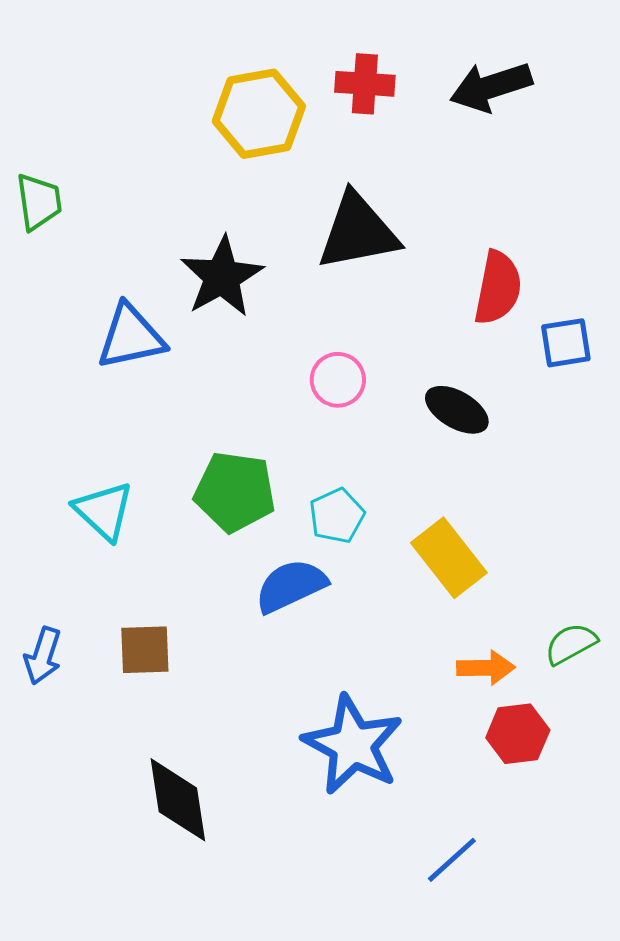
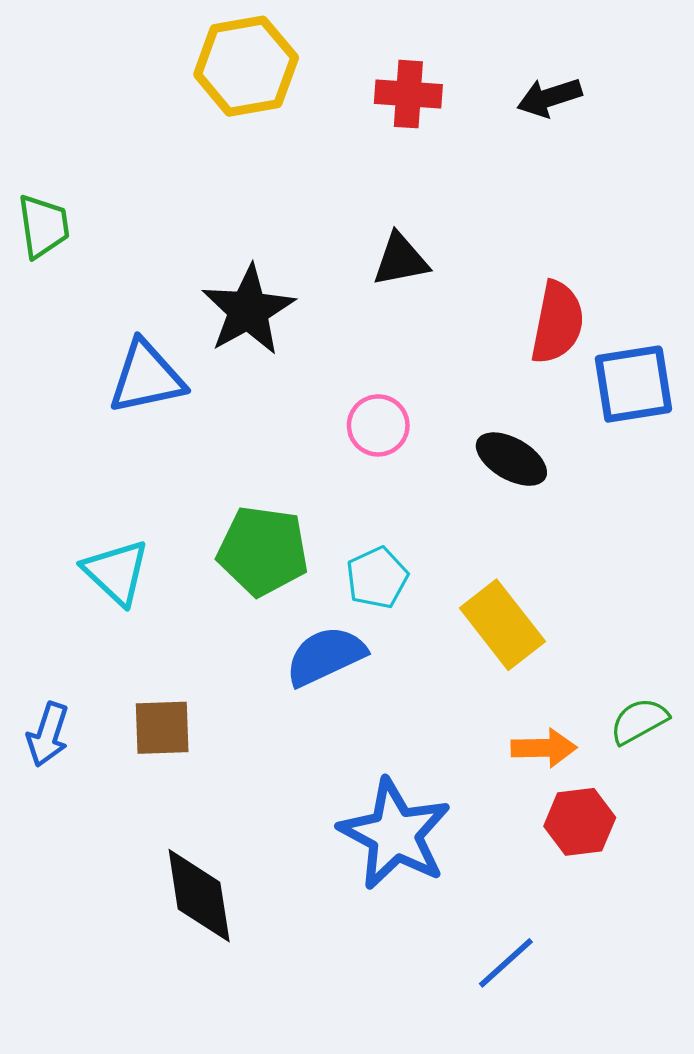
black arrow: (491, 87) -> (549, 97), size x0.7
yellow hexagon: (259, 114) -> (246, 66), moved
black triangle: (358, 232) -> (401, 260), size x0.6
blue square: (566, 343) -> (633, 384), size x1.4

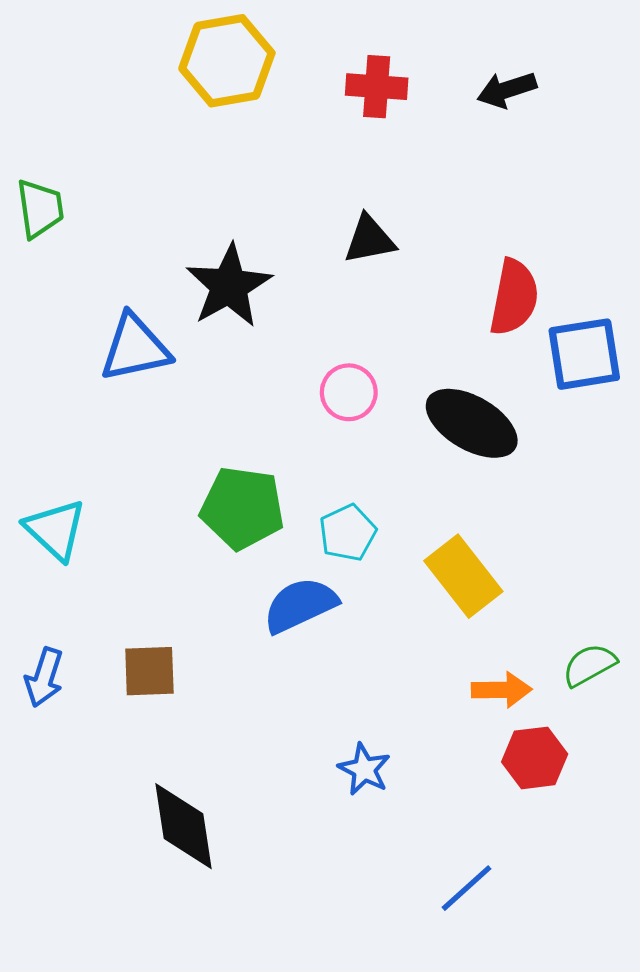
black ellipse: (511, 459) -> (472, 423), size x1.4
cyan triangle: (116, 572) -> (55, 530), moved
blue star: (395, 834) -> (364, 769), size x0.5

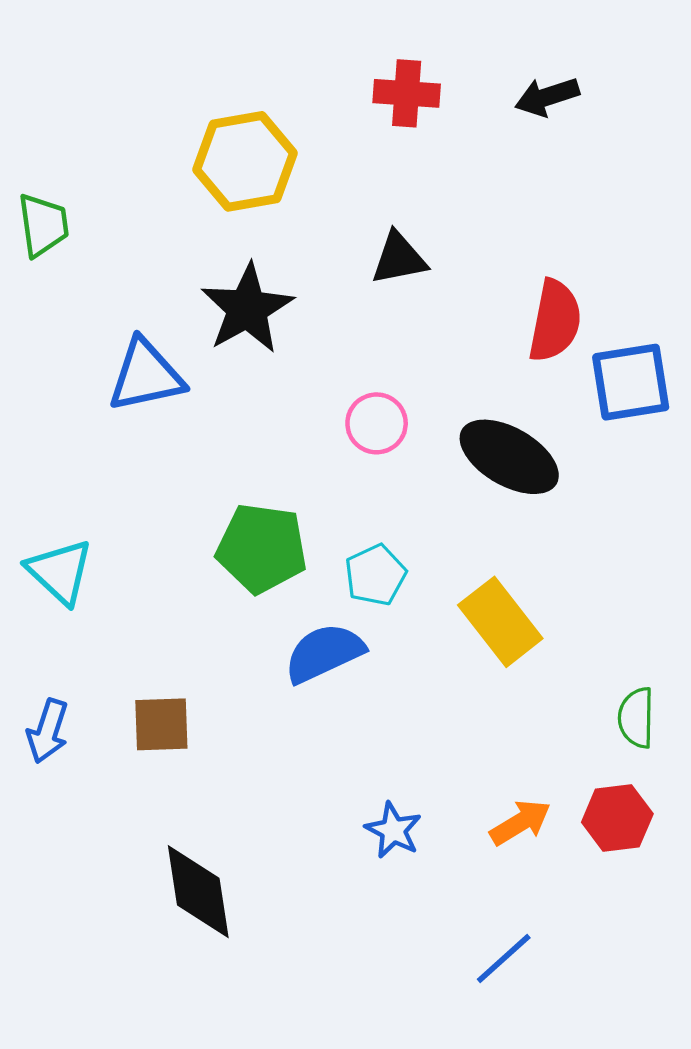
yellow hexagon: (227, 61) -> (245, 161), moved
green semicircle: (589, 665) -> (636, 718), turned -60
orange arrow: (502, 690) -> (520, 822), moved, turned -30
red hexagon: (535, 758) -> (617, 818), moved

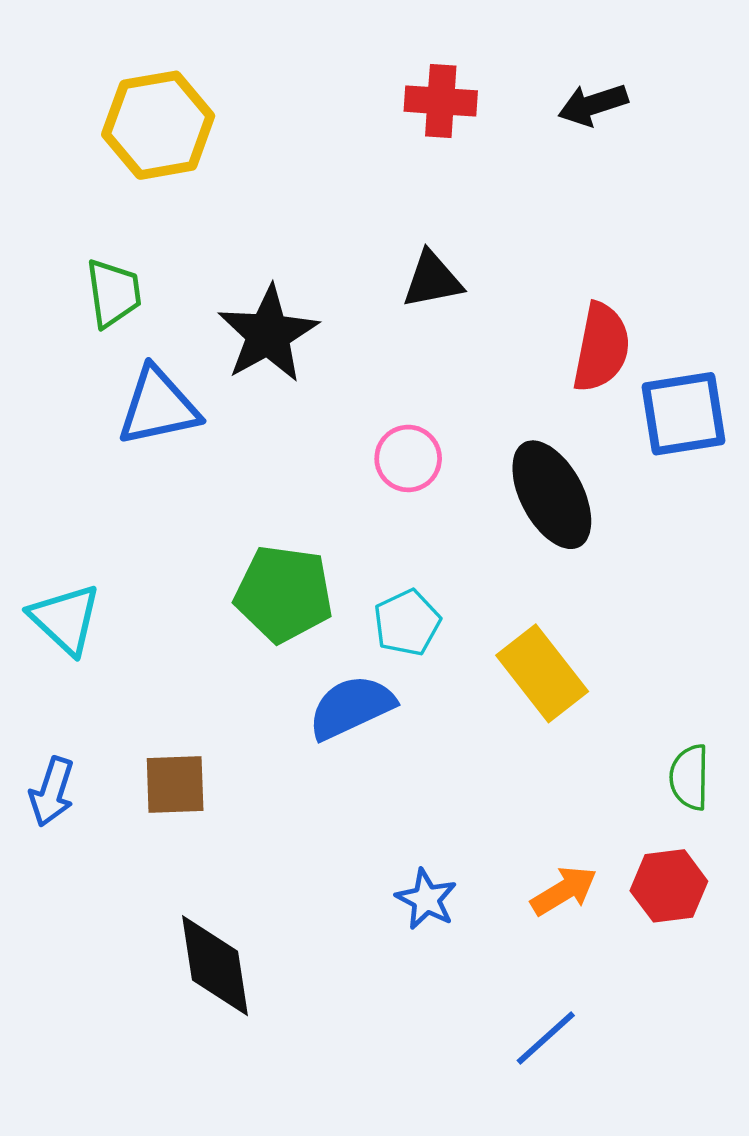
yellow hexagon: (245, 161) -> (158, 125), moved
green trapezoid: (43, 225) -> (113, 293), moved
black ellipse: (509, 457) -> (552, 495), turned 32

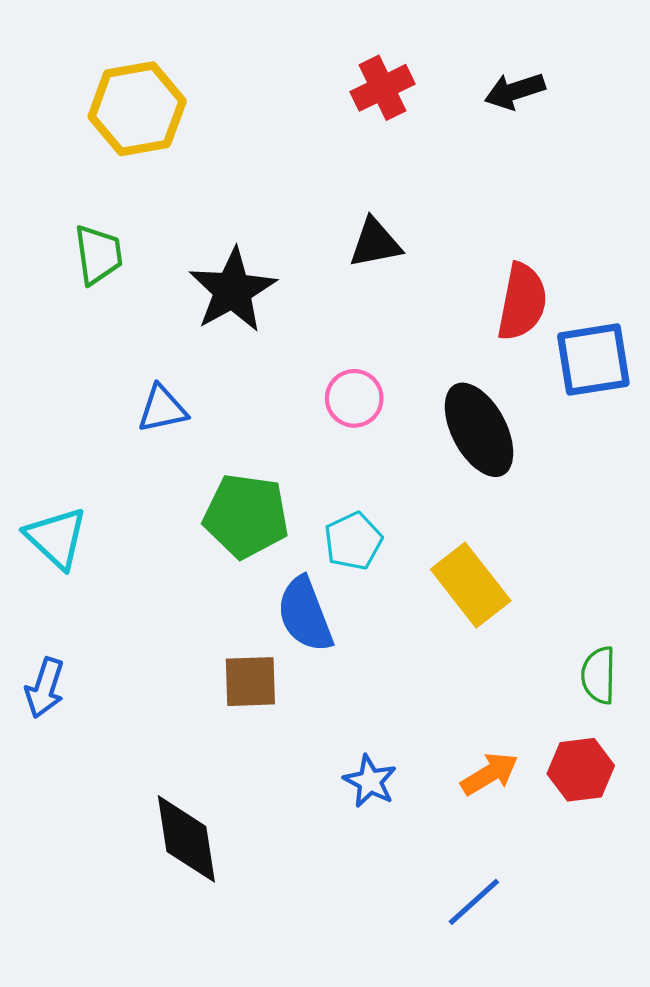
red cross: (441, 101) -> (383, 88), turned -30
blue triangle: (158, 407) -> (162, 409), moved, size x0.7
blue semicircle: (351, 707) -> (305, 614), turned -86
brown square: (175, 784) -> (250, 682), moved

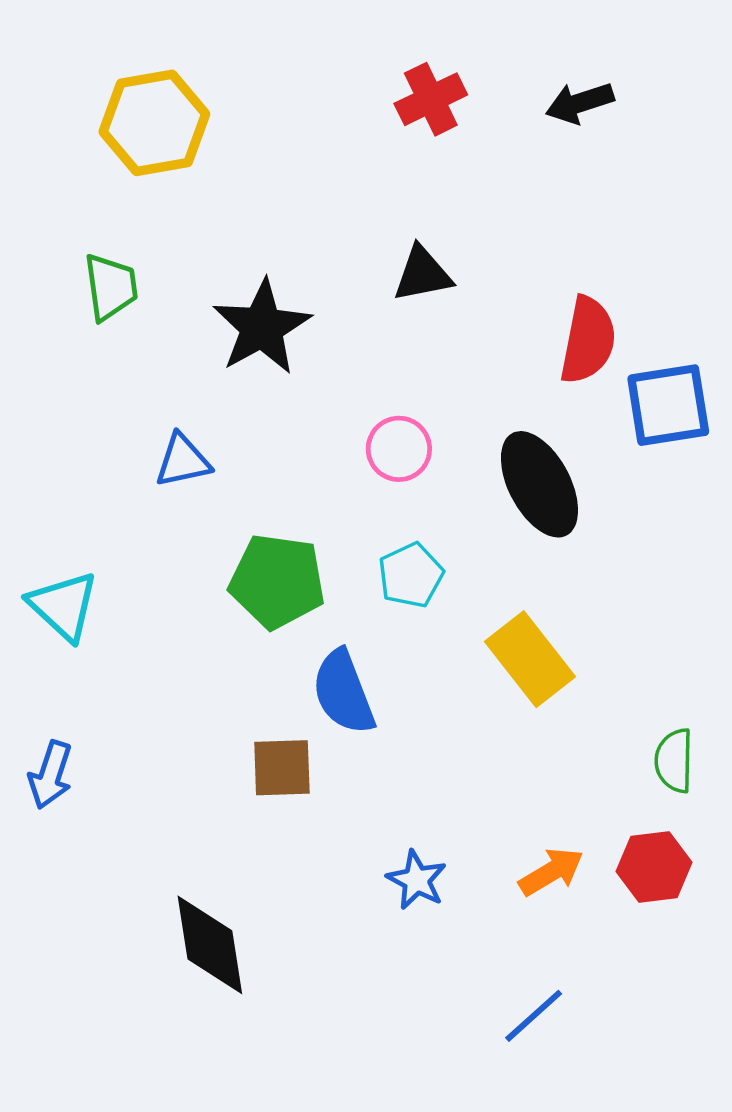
cyan pentagon: (353, 541) -> (411, 575), moved

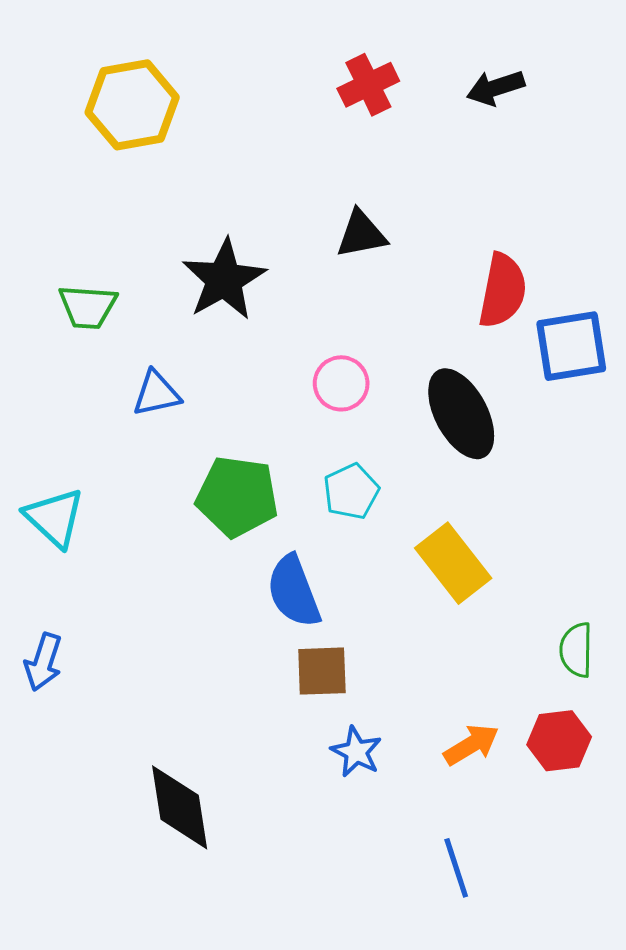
green trapezoid: (111, 287) -> (88, 307), moved, turned 102
brown square: (282, 768) -> (322, 671), moved
blue line: (534, 1016) -> (456, 868), turned -66

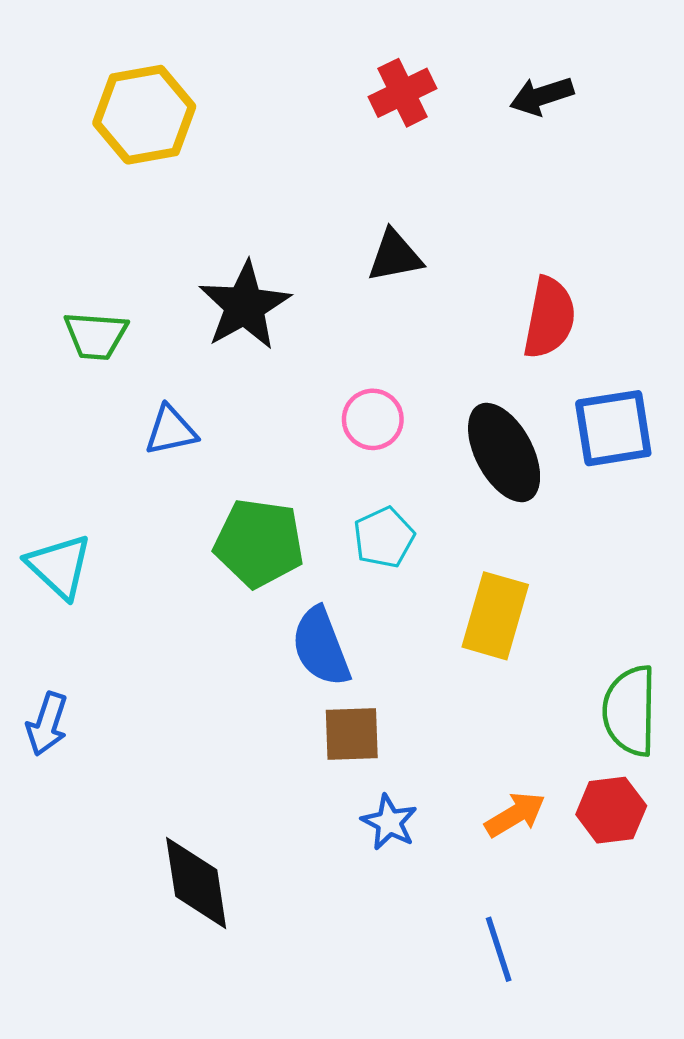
blue square: (571, 346) -> (613, 428), moved
yellow rectangle: (453, 563) -> (495, 616), turned 54
green semicircle: (576, 650) -> (630, 711), size x1.5

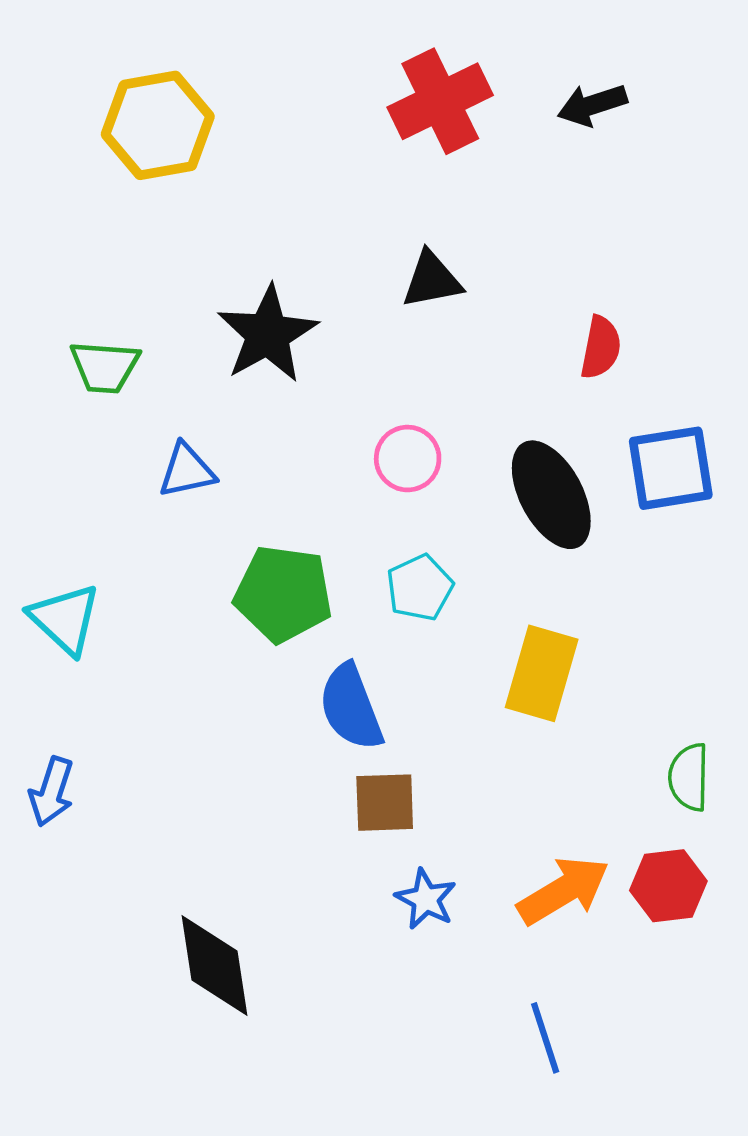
red cross: (403, 93) -> (440, 101), size x1.4
red semicircle: (549, 318) -> (601, 347), size x0.7
green semicircle: (630, 711) -> (689, 777), size x0.7
orange arrow: (515, 815) -> (563, 891), size x1.4

